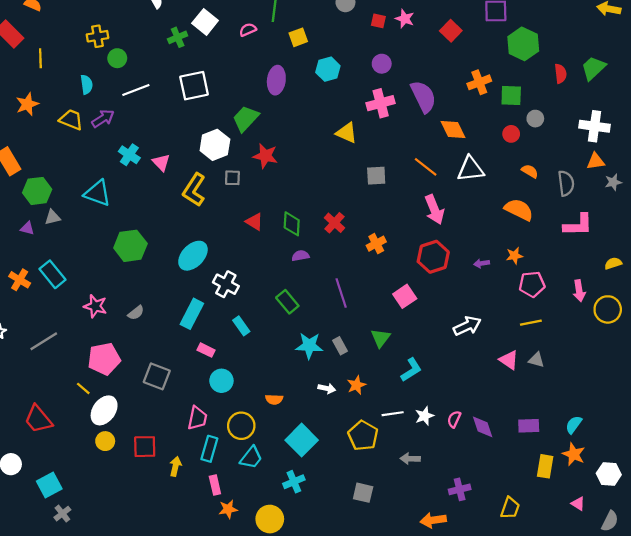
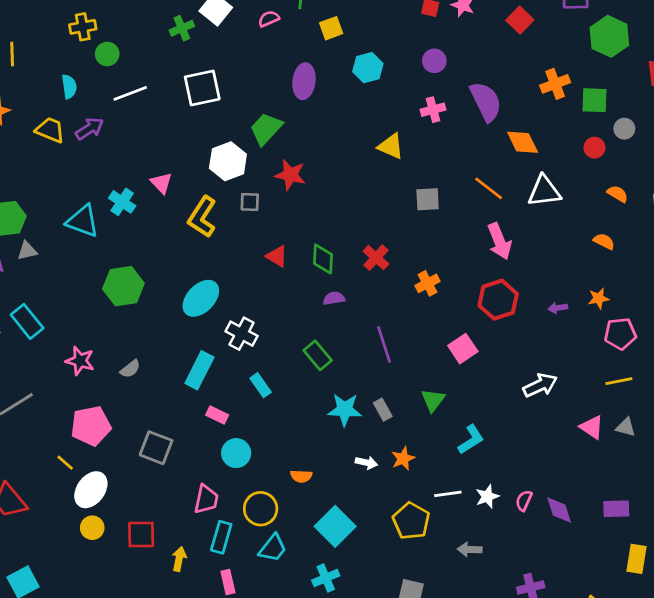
pink cross: (381, 103) -> (433, 110), size x0.7
cyan cross: (129, 155) -> (122, 202), moved
orange semicircle: (519, 210) -> (604, 241), size x0.6

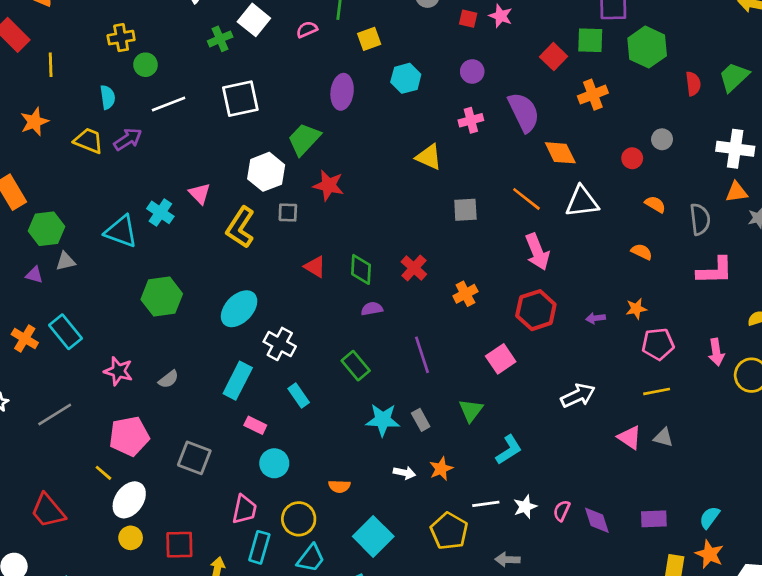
red square: (520, 20) -> (554, 57), moved
green square: (594, 100) -> (590, 40), moved

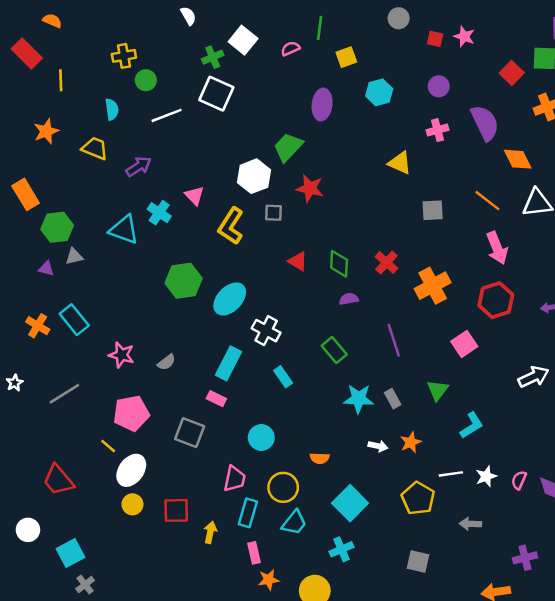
white square: (240, 99) -> (216, 94), moved, turned 36
purple arrow: (128, 139) -> (139, 167), moved
orange cross: (465, 294) -> (433, 286), size x1.6
green hexagon: (162, 297) -> (184, 281), moved
pink rectangle: (255, 425) -> (216, 399), moved

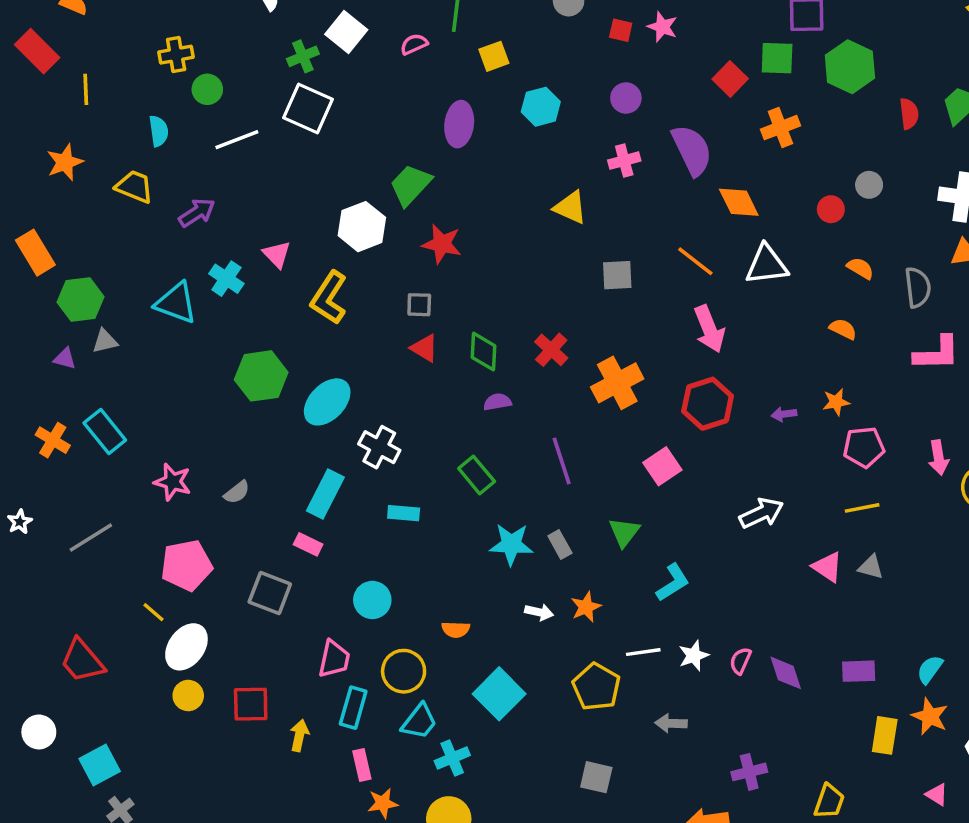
gray square: (273, 213) -> (419, 305), moved
cyan rectangle: (283, 377) -> (404, 513), turned -50
cyan cross: (341, 549) -> (452, 758), moved

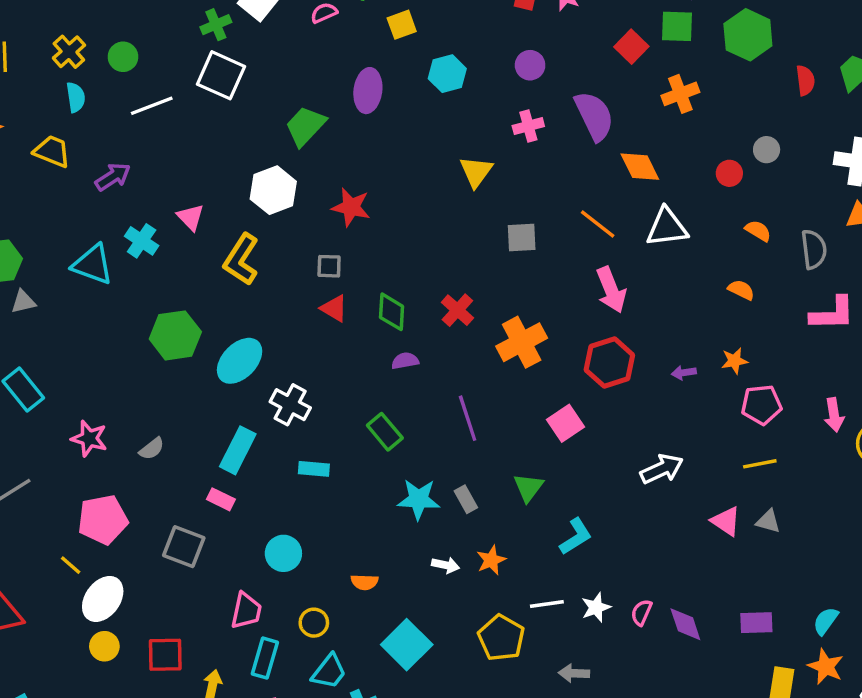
yellow cross: (176, 55) -> (69, 52), moved, turned -32
green trapezoid: (411, 185) -> (305, 126), moved
yellow triangle: (570, 207) -> (476, 172), turned 42
yellow circle: (404, 671) -> (314, 623), size x0.7

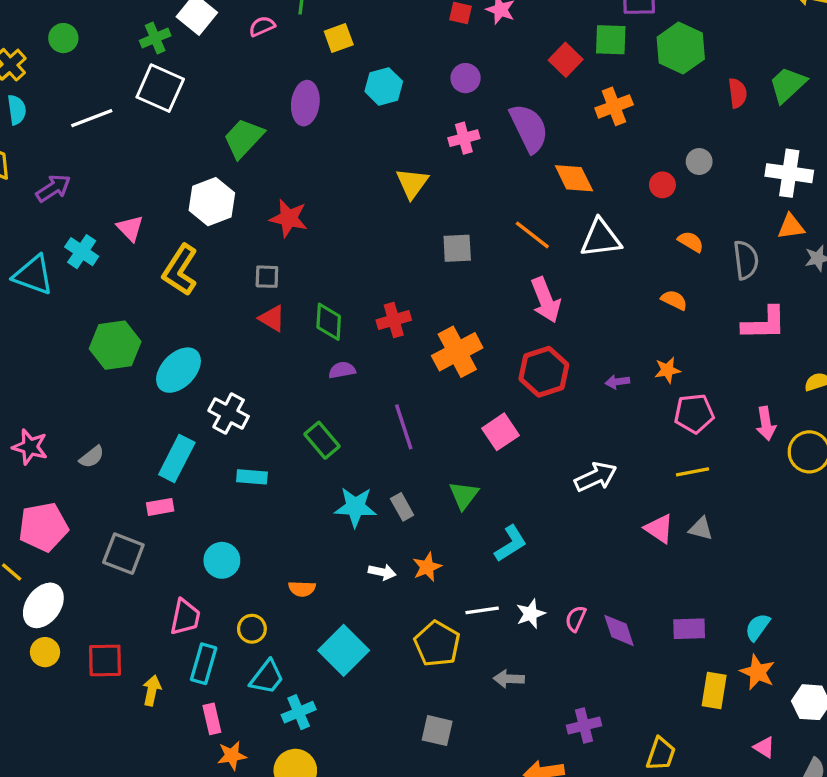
green circle: (123, 57) -> (63, 38), moved
red cross: (457, 310) -> (394, 320), turned 32
pink rectangle: (221, 499) -> (160, 507), turned -36

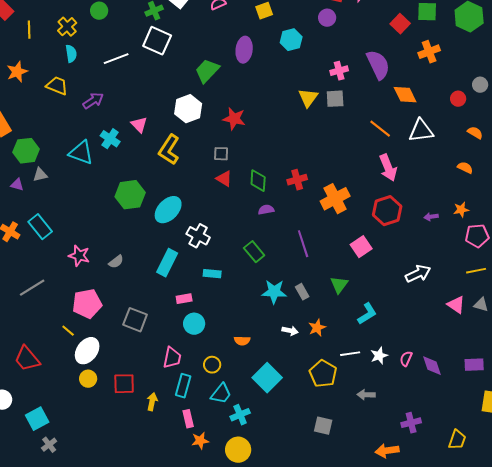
purple circle: (466, 78) -> (327, 18), moved
gray square: (457, 248) -> (335, 99), moved
pink rectangle: (160, 507) -> (184, 299), moved

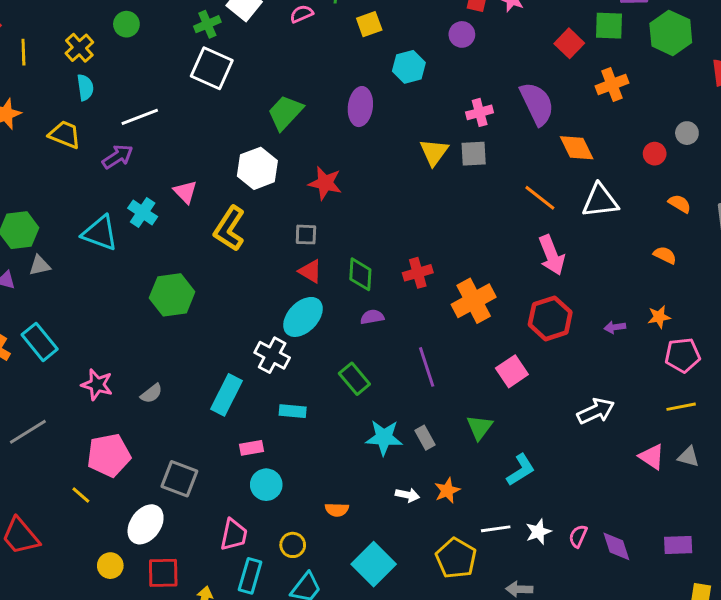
purple ellipse: (244, 50) -> (360, 107), moved
white line: (116, 59) -> (140, 117), moved
cyan ellipse: (168, 210) -> (303, 317), moved
white ellipse: (87, 351) -> (146, 524), moved

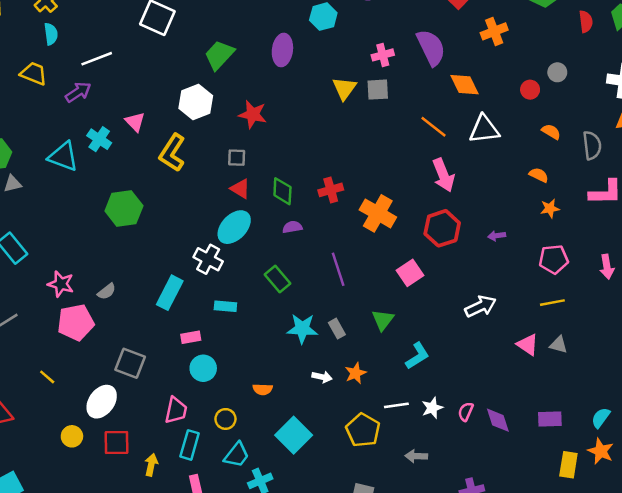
orange cross: (474, 301) -> (378, 213), turned -32
orange star: (659, 317) -> (550, 208), moved
pink pentagon: (109, 455) -> (76, 322), moved

